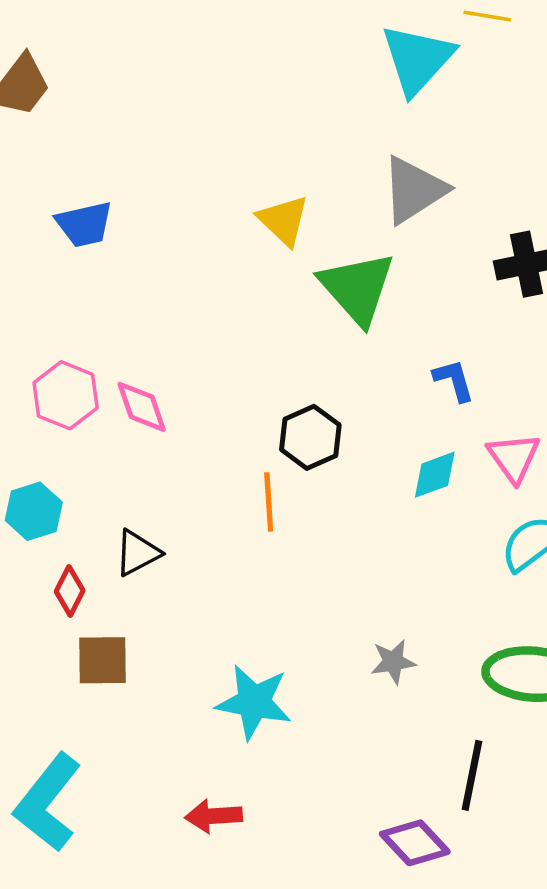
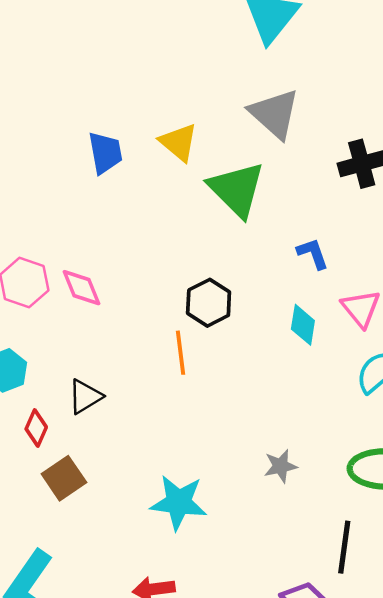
gray triangle: (414, 190) -> (274, 114), turned -42
blue trapezoid: (84, 224) -> (105, 153), moved, turned -84
cyan diamond: (435, 475) -> (303, 325), turned -57
brown square: (103, 660) -> (64, 478), turned -30

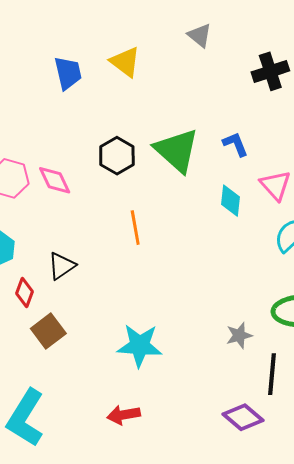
gray triangle: (274, 114) -> (200, 35), size x0.6
green triangle: (237, 189) -> (177, 150), moved
black hexagon: (209, 303) -> (117, 156), moved
gray star: (281, 466) -> (239, 335), moved

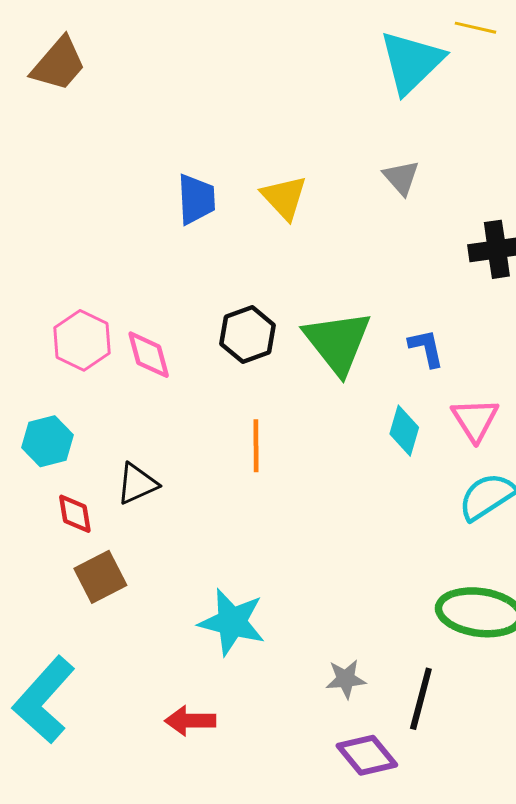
red diamond: (25, 293) -> (75, 514), turned -40
gray star: (239, 335) -> (346, 679), moved

